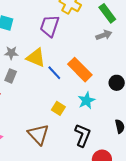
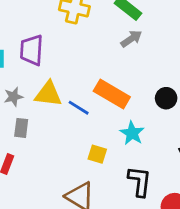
purple trapezoid: (50, 26) -> (32, 50), moved

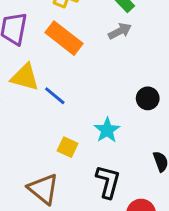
orange rectangle: (112, 94) -> (64, 38), moved

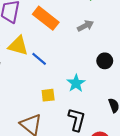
gray arrow: (120, 31) -> (85, 26), moved
yellow square: (68, 147) -> (48, 95), turned -32

